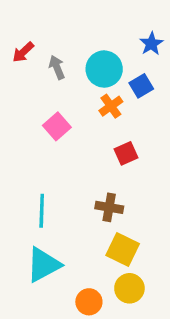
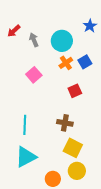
blue square: (141, 86) -> (85, 62), moved

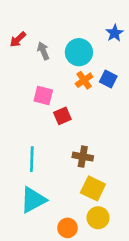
blue square: (85, 62) -> (108, 79), turned -32
pink square: (34, 75) -> (43, 95), turned -35
red square: (75, 91) -> (62, 116), moved

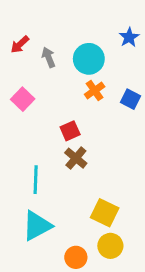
blue square: (108, 79) -> (131, 99), moved
pink square: (43, 95) -> (23, 99), moved, turned 30
brown cross: (83, 157) -> (76, 158), moved, turned 30

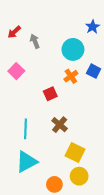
cyan circle: (89, 59) -> (73, 49), moved
orange cross: (95, 90) -> (71, 76), moved
brown cross: (76, 158) -> (60, 125), moved

